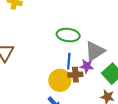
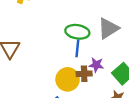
gray triangle: (95, 51) -> (108, 28), moved
blue line: (69, 61) -> (77, 48), moved

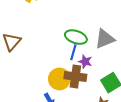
purple star: (96, 65) -> (85, 62), moved
brown cross: (84, 74) -> (75, 77), size x1.5

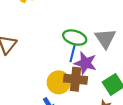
gray triangle: (105, 39) -> (105, 38), turned -40
purple star: (85, 62) -> (85, 63), size x1.5

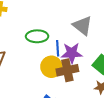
green ellipse: (75, 38) -> (37, 36), moved
yellow circle: (59, 82) -> (51, 67), moved

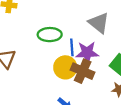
brown cross: (67, 70) -> (83, 71), turned 35

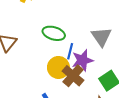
purple star: (87, 53) -> (82, 60), turned -30

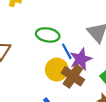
blue line: (70, 51) -> (67, 51), turned -35

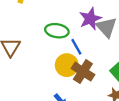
purple star: (81, 59) -> (90, 19), moved

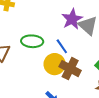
green ellipse: (57, 31) -> (32, 41), moved

